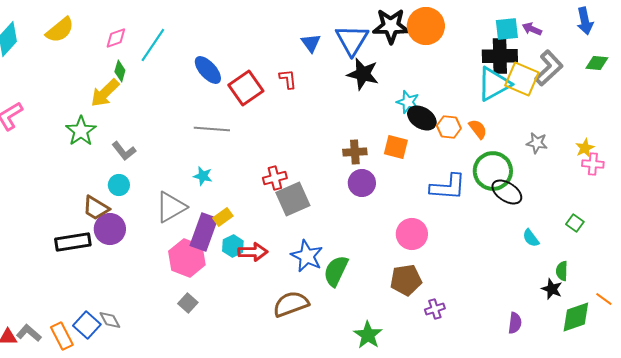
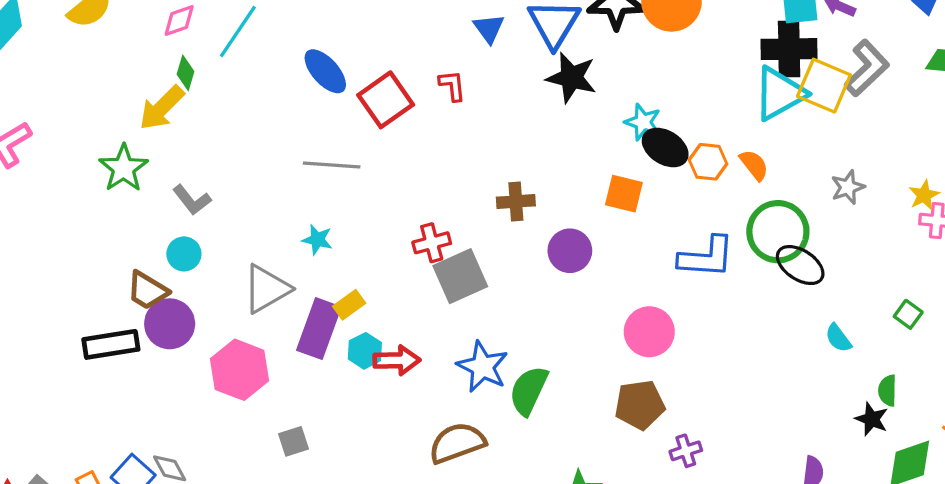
gray star: (537, 143) -> (848, 187), turned -30
brown cross: (355, 152) -> (516, 202), moved
pink hexagon: (187, 258) -> (240, 370), moved
gray square: (188, 303) -> (294, 441), turned 30

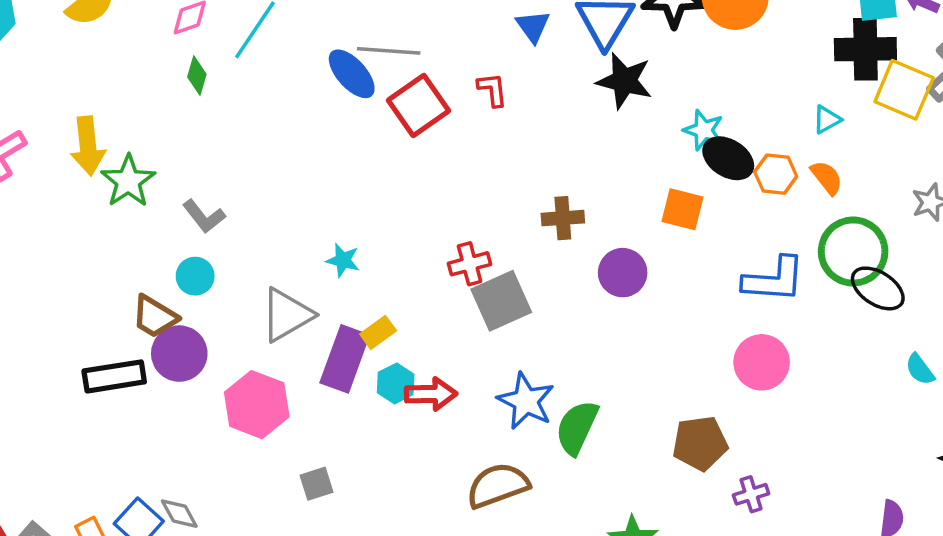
cyan triangle: (779, 94) -> (827, 120), moved, size x0.5
yellow arrow: (162, 108) -> (88, 146), moved, turned -51
gray line: (332, 165) -> (389, 51), moved
pink circle: (649, 332) -> (762, 362), moved

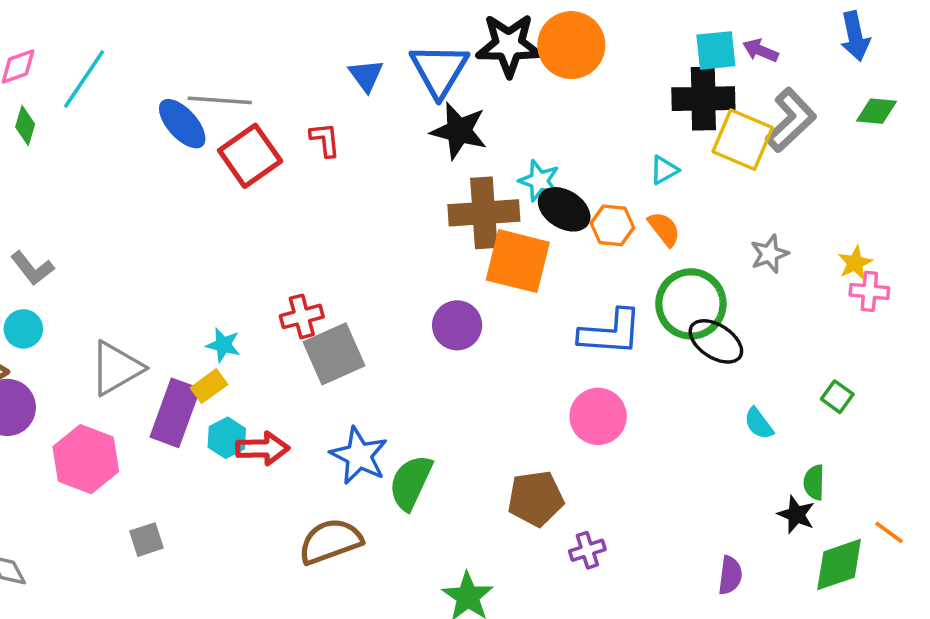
orange square: (682, 209) -> (518, 261), size x1.5
brown cross: (563, 218) -> (484, 213), moved, size x1.6
cyan star: (343, 260) -> (223, 345), moved

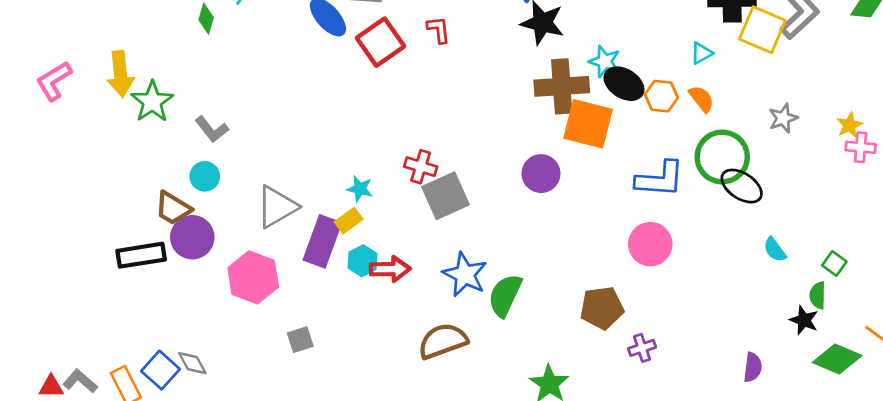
red cross: (302, 316) -> (421, 167), turned 32
green square: (837, 397) -> (834, 264), moved
green diamond: (839, 565) -> (837, 359), turned 42

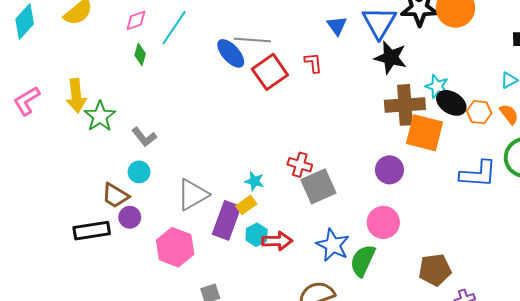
purple circle: (192, 237) -> (130, 217), size x0.7
pink circle: (650, 244) -> (383, 222), moved

